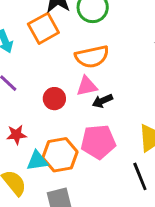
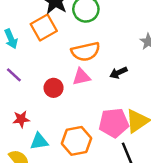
black arrow: (102, 101) -> (118, 73), moved
pink pentagon: (98, 142) -> (114, 123), moved
orange hexagon: (60, 155) -> (77, 141), moved

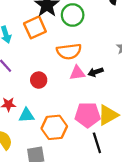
pink triangle: (81, 77) -> (77, 73), moved
cyan triangle: (39, 141) -> (27, 115), moved

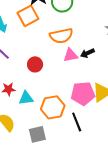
black line: (97, 143) -> (77, 122), moved

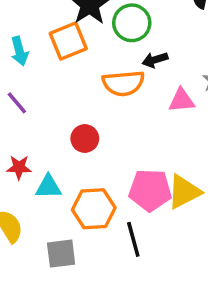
black arrow: (87, 53) -> (155, 60), moved
pink triangle: (71, 55) -> (181, 100), moved
red circle: (35, 64) -> (85, 139), moved

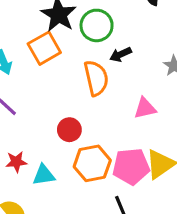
orange semicircle: (123, 83) -> (96, 78), turned -90
pink triangle: (181, 100) -> (145, 108), moved
orange hexagon: (94, 209) -> (92, 163), moved

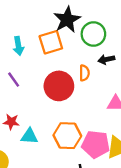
orange semicircle: (96, 78) -> (84, 73), size x0.6
red circle: (69, 130) -> (59, 86), moved, size x1.6

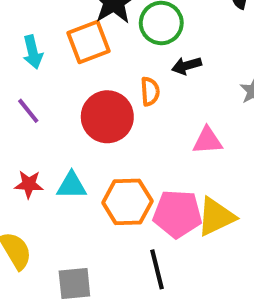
cyan triangle: (29, 136) -> (72, 185), moved

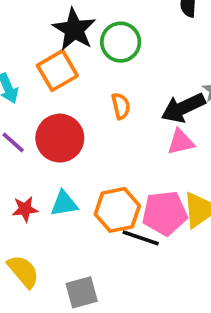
black arrow: (187, 66) -> (183, 108), moved, size x1.6
red circle: (107, 117) -> (60, 138), moved
black line: (157, 269) -> (141, 238), moved, turned -48

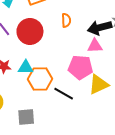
orange hexagon: (117, 210) -> (40, 79), moved
pink pentagon: (165, 213) -> (80, 67), moved

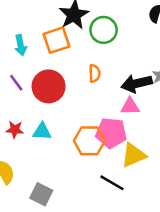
orange hexagon: (40, 79) -> (89, 141), moved
black line: (64, 94) -> (112, 183), moved
gray square: (26, 117) -> (41, 194), turned 30

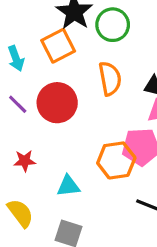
orange semicircle: (95, 73) -> (110, 79), size x1.5
cyan triangle: (42, 131) -> (68, 186), moved

